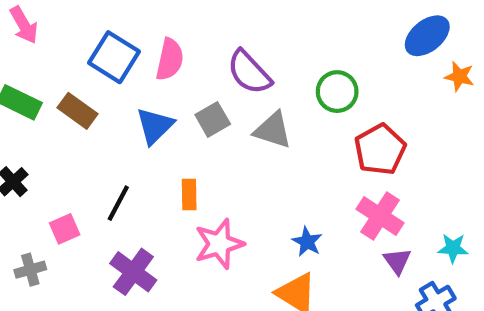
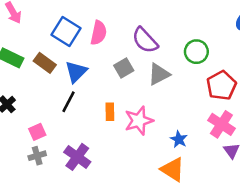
blue triangle: (155, 126) -> (76, 72), moved
gray triangle: (273, 130) -> (159, 74), turned -45
black line: (118, 203) -> (69, 102), moved
pink star: (219, 244) -> (139, 121), moved
gray cross: (30, 270) -> (37, 156), moved

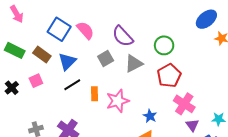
pink semicircle: (99, 33) -> (85, 30), turned -54
red pentagon: (221, 85) -> (169, 76), moved
black line: (69, 102) -> (72, 85), moved, turned 30
pink square: (37, 132) -> (36, 81), moved

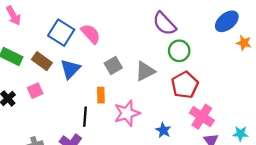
purple semicircle: (123, 36) -> (164, 24), moved
black line: (72, 85) -> (85, 117), moved, turned -54
orange rectangle: (94, 94) -> (101, 95), moved

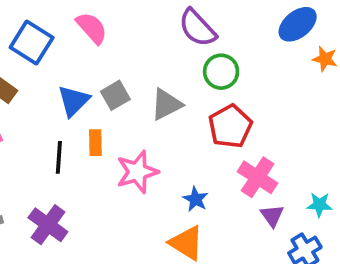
pink semicircle: (91, 34) -> (92, 28), moved
blue triangle: (70, 69) -> (73, 101), moved
black line: (85, 117) -> (59, 157), moved

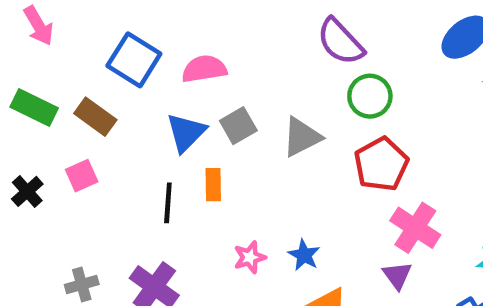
pink semicircle: (92, 28) -> (204, 69), moved, turned -57
pink star: (137, 172) -> (250, 257), moved, size x0.6
blue star: (196, 199) -> (304, 255), moved
purple triangle: (272, 216) -> (397, 275), moved

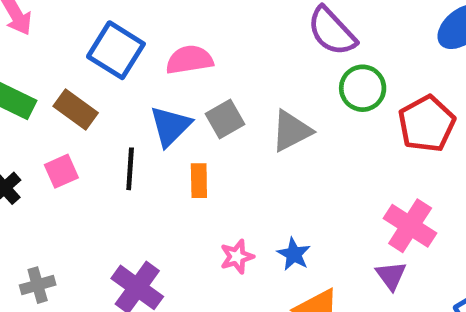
red pentagon: (381, 164) -> (427, 124), moved
black line: (168, 203) -> (130, 169), moved
gray cross: (82, 284) -> (38, 285), moved

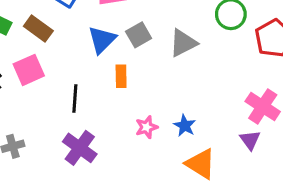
black line: (130, 169) -> (75, 99), moved
pink square: (61, 171) -> (29, 70), size x1.4

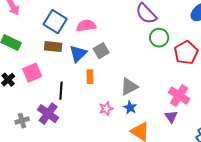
brown rectangle: (38, 29) -> (53, 47), moved, turned -30
gray triangle: (183, 43) -> (129, 87), moved
purple cross: (80, 148) -> (48, 114), moved

